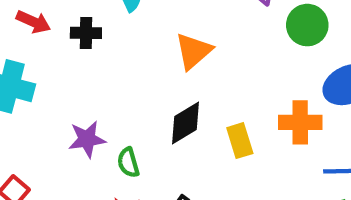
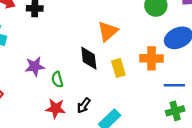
orange triangle: (193, 51) -> (108, 31), moved
black diamond: (185, 123) -> (89, 58), turned -65

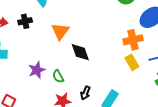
orange triangle: (108, 31) -> (60, 31), moved
yellow rectangle: (118, 68) -> (132, 62), moved

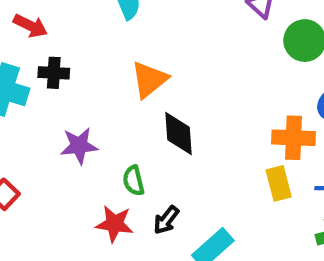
black cross: (25, 21) -> (54, 73), moved
green semicircle: (58, 76) -> (134, 181), moved

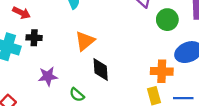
green semicircle: (134, 181) -> (77, 95), turned -35

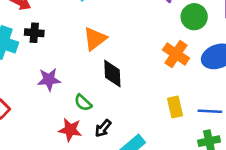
orange cross: (162, 71) -> (176, 54), moved, turned 30

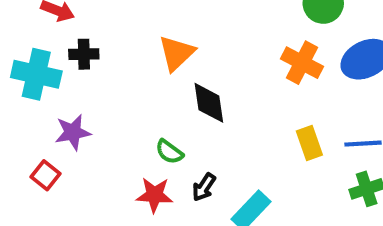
purple star: (49, 80) -> (73, 132), moved

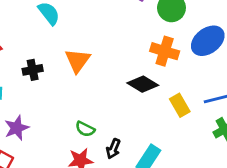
black cross: (84, 54) -> (33, 70), moved
black diamond: (209, 103) -> (143, 84), moved, turned -40

